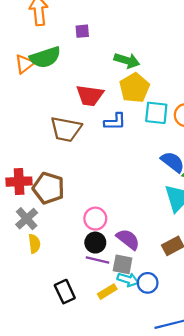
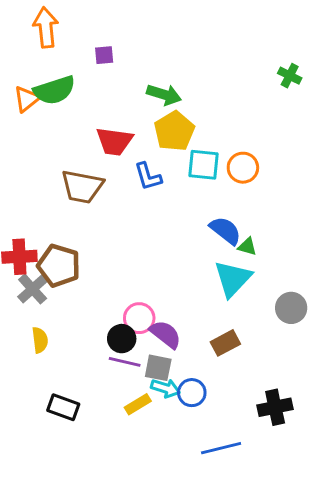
blue L-shape: (115, 122) -> (148, 176), turned 75
gray cross: (27, 219) -> (33, 289), moved
pink circle: (95, 219) -> (139, 318), moved
black rectangle: (65, 292) -> (63, 407), moved, turned -45

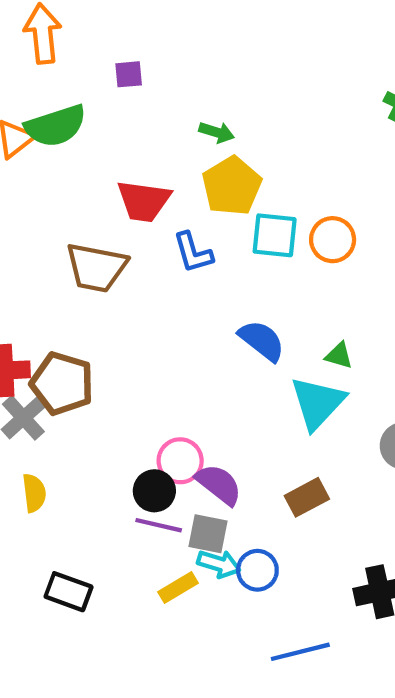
green arrow: (164, 95) -> (217, 132), size x0.7
blue semicircle: (225, 230) -> (262, 341), moved

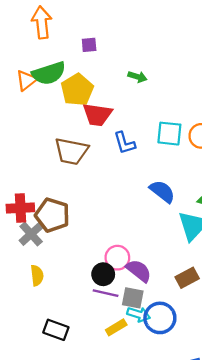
yellow pentagon: (232, 186) -> (77, 90), moved
blue circle: (257, 570) -> (160, 318), size x1.4

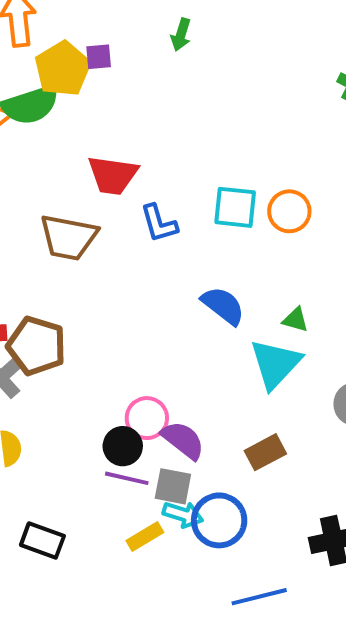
green arrow: (137, 77) -> (181, 35), moved, turned 90
yellow pentagon: (77, 90) -> (63, 69), moved

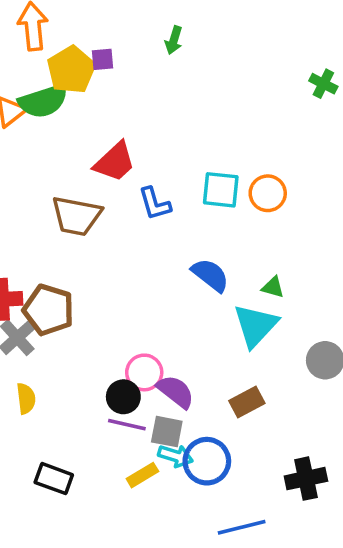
red trapezoid: (113, 175) -> (115, 162), turned -51

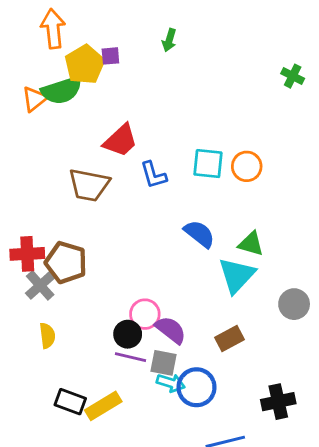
green triangle: (273, 287) -> (251, 244), size x1.4
yellow rectangle: (142, 475) -> (103, 406), moved, size x1.4

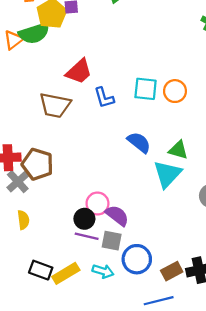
brown rectangle: (229, 338) -> (172, 271), moved
cyan arrow: (171, 383) -> (103, 271), moved

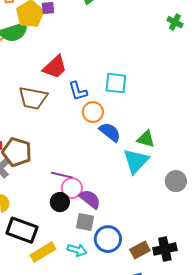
orange circle: (175, 91) -> (93, 112), moved
purple line: (87, 236) -> (62, 175), moved
black rectangle: (41, 270) -> (22, 230), moved, size x1.4

